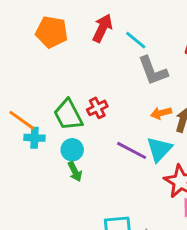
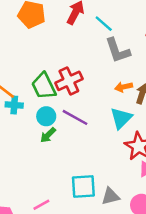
red cross: (97, 108) -> (69, 81), size x1.5
purple line: (132, 150) -> (75, 117), moved
green arrow: (75, 172) -> (48, 135), turned 70

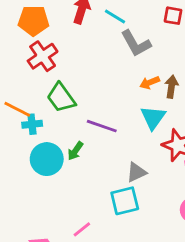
red cross: (69, 81) -> (43, 56), moved
cyan circle: (46, 116) -> (47, 159), moved, size x1.5
gray triangle: (110, 196) -> (136, 172), moved

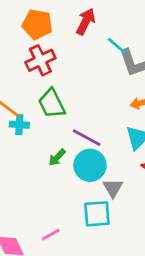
cyan line: (115, 17) -> (117, 46), moved
cyan circle: (47, 159) -> (90, 165), moved
gray triangle: (136, 172) -> (113, 188), turned -45

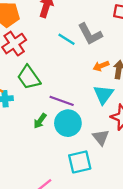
cyan line: (117, 46) -> (67, 39), moved
gray triangle: (113, 188) -> (101, 137), moved

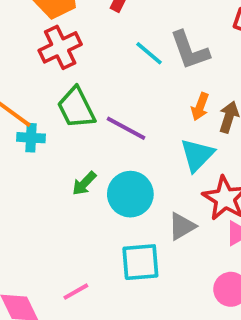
orange arrow: (101, 66) -> (200, 107), turned -56
purple line: (62, 101) -> (126, 128), moved
gray triangle: (101, 137) -> (182, 226), turned 30

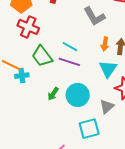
red cross: (60, 47) -> (28, 27), turned -30
cyan line: (149, 53) -> (70, 47), moved

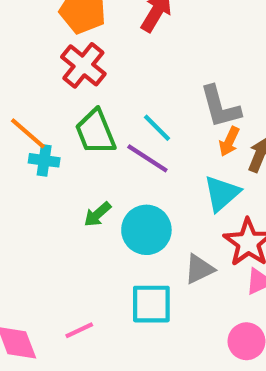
gray L-shape: (94, 16) -> (220, 107), moved

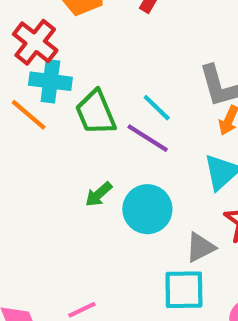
red cross: (83, 65) -> (35, 42), moved
cyan cross: (44, 160) -> (50, 81), moved, size x1.4
cyan square: (151, 304) -> (184, 290), moved

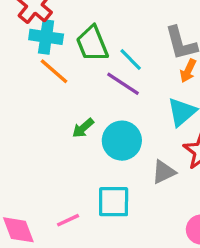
green trapezoid: (96, 113) -> (92, 44), moved
orange line: (29, 115) -> (54, 71), moved
cyan square: (184, 290) -> (114, 202), moved

